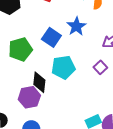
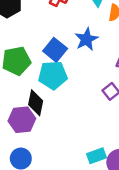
cyan pentagon: (63, 67) -> (53, 75), moved

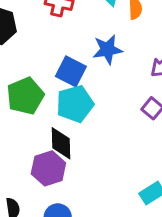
blue star: (86, 39) -> (107, 50), turned 30

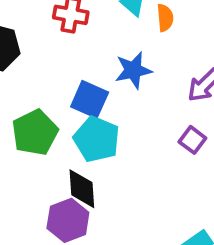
cyan pentagon: (75, 104) -> (97, 139), turned -30

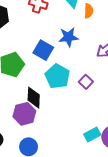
cyan pentagon: (97, 139) -> (57, 76), moved
purple square: (192, 140) -> (86, 82), moved

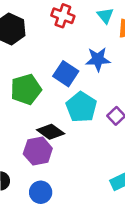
black diamond: (34, 98) -> (51, 132), turned -60

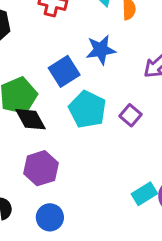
blue square: (66, 74) -> (64, 71), turned 30
black diamond: (51, 132) -> (31, 119), moved, turned 32

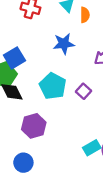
blue square: (64, 71) -> (14, 58), moved
purple hexagon: (41, 168) -> (34, 126), moved

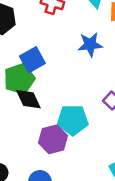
cyan pentagon: (53, 86) -> (73, 120), moved, turned -30

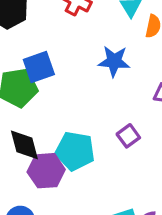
black diamond: (28, 99) -> (24, 145), moved

